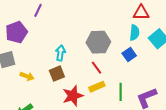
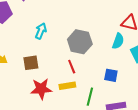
cyan arrow: (60, 53) -> (41, 31), moved
blue square: (129, 54) -> (111, 75), moved, turned 32

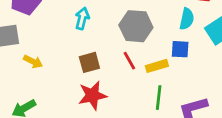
brown square: (31, 63) -> (89, 62), moved
blue square: (111, 75) -> (180, 49), moved
yellow rectangle: (67, 86) -> (157, 66), moved

